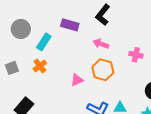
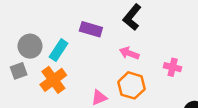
gray circle: (21, 29) -> (30, 46), moved
orange cross: (40, 66) -> (53, 80), size x1.5
gray square: (12, 68) -> (19, 71), moved

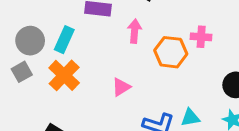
pink arrow: (129, 53) -> (134, 31), moved, turned 84
orange hexagon: (131, 85) -> (171, 52), moved

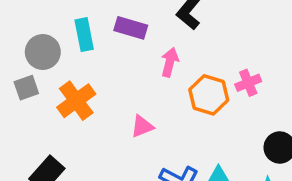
pink cross: (201, 37) -> (248, 83), turned -36
cyan rectangle: (64, 40) -> (84, 35), moved, turned -45

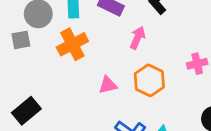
orange hexagon: (209, 95) -> (149, 80), moved
orange cross: (76, 101) -> (72, 44), moved

